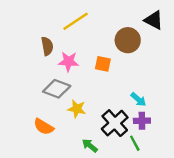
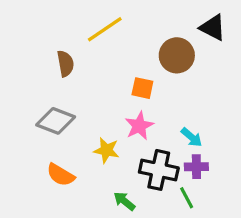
pink star: (69, 62) -> (139, 126), moved, turned -30
gray diamond: (57, 89) -> (56, 121), moved
black cross: (115, 123) -> (159, 170), turned -36

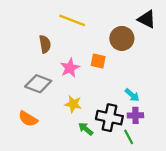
yellow line: (105, 29) -> (72, 20), turned 55
pink star: (139, 126) -> (70, 68), moved
orange semicircle: (61, 175) -> (28, 119), moved
green arrow: (124, 201) -> (86, 129), moved

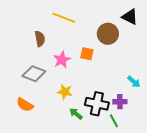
cyan arrow: (132, 95) -> (134, 82), moved

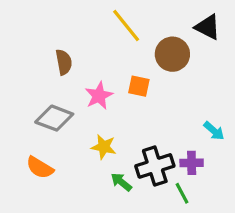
yellow line: (64, 18) -> (126, 25), moved, turned 30
black cross: (97, 104) -> (155, 166), turned -30

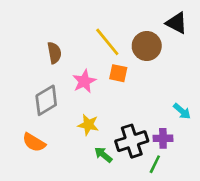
yellow line: (126, 25) -> (107, 42), moved
gray diamond: (54, 118) -> (46, 100), turned -52
green line: (182, 193) -> (155, 164), turned 54

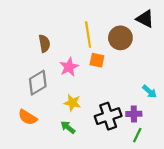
yellow line: (107, 42) -> (88, 35), turned 30
green arrow: (103, 155) -> (68, 127), moved
green line: (155, 164) -> (137, 135), moved

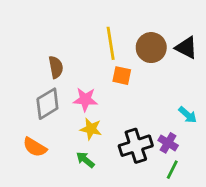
black triangle: (145, 19) -> (186, 48), moved
brown semicircle: (44, 43) -> (56, 67), moved
pink star: (69, 67) -> (85, 99), moved, turned 30
purple cross: (134, 114) -> (168, 143), turned 32

